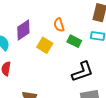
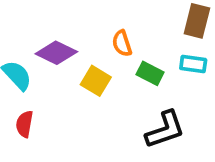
purple diamond: (23, 30) -> (56, 53), turned 60

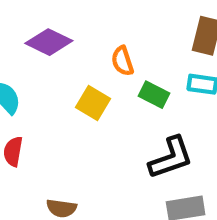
purple diamond: (56, 53) -> (49, 42), moved

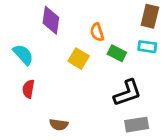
purple diamond: (49, 42) -> (51, 20), turned 72

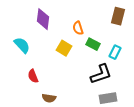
cyan rectangle: (147, 47) -> (115, 52), moved, turned -72
red semicircle: (28, 89) -> (33, 76), moved, turned -32

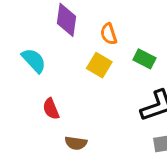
orange semicircle: (78, 28) -> (109, 34), moved

